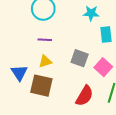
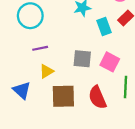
brown square: (41, 86) -> (63, 96), moved
red semicircle: (84, 96) -> (97, 97), turned 140

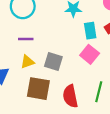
gray square: (82, 59) -> (53, 61), moved
pink square: (110, 62) -> (90, 54), moved

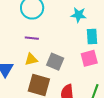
pink square: (90, 54) -> (89, 58), turned 30

